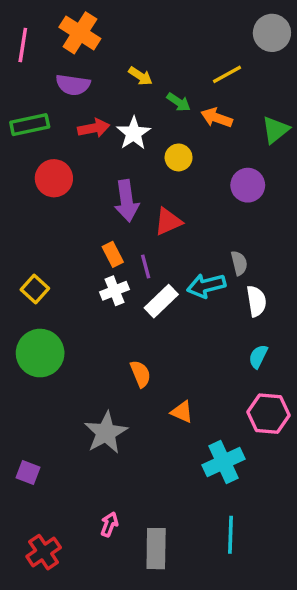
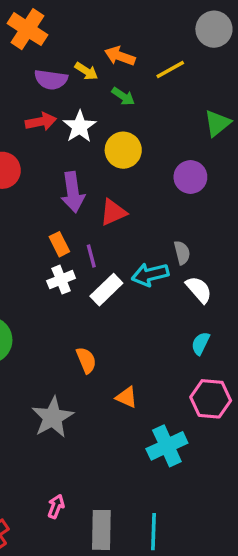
purple semicircle: (73, 85) -> (51, 80), moved
orange arrow: (217, 118) -> (120, 56), moved
yellow circle: (179, 157) -> (123, 150), size x1.4
white semicircle: (256, 301) -> (199, 290), turned -32
cyan line: (230, 535) -> (153, 532), moved

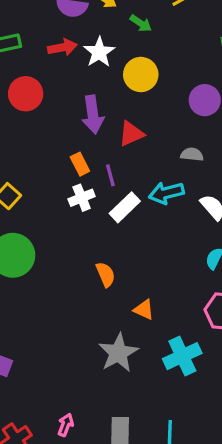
gray semicircle: (182, 253) -> (192, 155), moved, turned -70
gray star: (53, 417) -> (118, 353), moved
pink arrow: (56, 506) -> (66, 425), moved

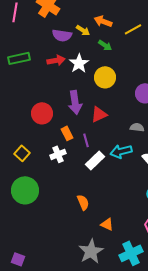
red circle: (26, 94) -> (42, 113), moved
white cross: (82, 198) -> (58, 154), moved

